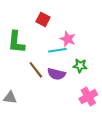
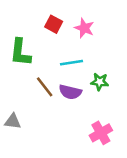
pink star: (68, 39) -> (84, 28), moved
pink cross: (88, 97) -> (101, 133), moved

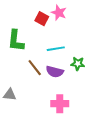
pink star: (84, 28) -> (59, 13), moved
pink cross: (101, 133) -> (60, 104), moved, turned 30

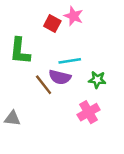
purple semicircle: (55, 72) -> (60, 77), moved
pink cross: (60, 104) -> (89, 112), moved, turned -30

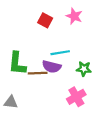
pink star: (74, 16) -> (74, 16), moved
green L-shape: (20, 51) -> (17, 63), moved
brown line: (44, 85) -> (38, 73), turned -54

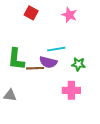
red square: (45, 20) -> (31, 13), moved
pink cross: (76, 97) -> (71, 90), turned 30

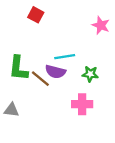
pink star: (69, 15) -> (101, 25), moved
brown line: (35, 68) -> (40, 79), turned 42

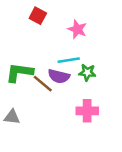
pink star: (101, 25) -> (77, 29), moved
green L-shape: (18, 68) -> (19, 72), turned 92
green star: (90, 74) -> (87, 72), moved

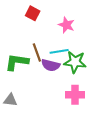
green star: (87, 72) -> (75, 62), size x1.5
brown line: (43, 84) -> (37, 52), moved, turned 30

